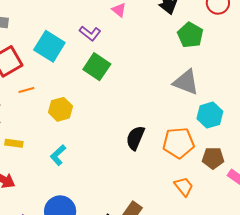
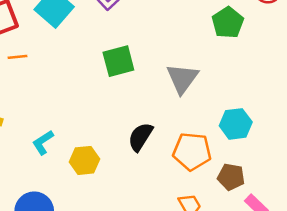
green square: (97, 67) -> (118, 61), moved, turned 32
gray triangle: (186, 82) -> (182, 78), moved, turned 36
yellow hexagon: (61, 109) -> (85, 160), moved

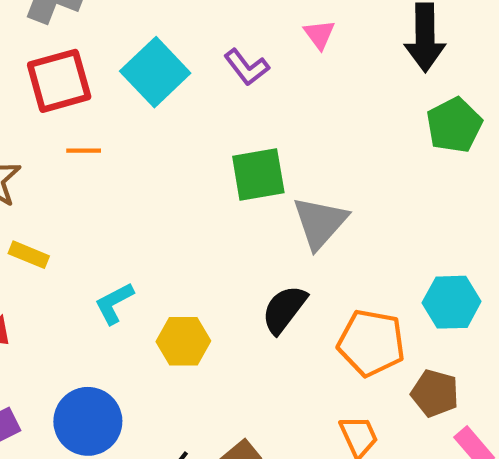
gray triangle: (182, 78) -> (320, 223), moved

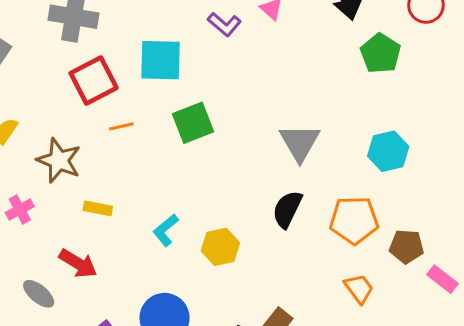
purple L-shape: (247, 67) -> (224, 24), moved
cyan square: (155, 72) -> (160, 60), turned -33
green square: (258, 175) -> (193, 123), moved
cyan hexagon: (452, 302) -> (388, 151), moved

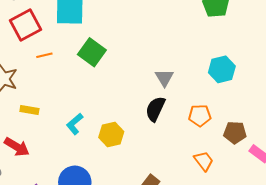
green square: (193, 123) -> (92, 52), turned -32
gray triangle: (300, 142) -> (164, 78), moved, size x0.7
orange pentagon: (354, 220) -> (200, 116), size x0.7

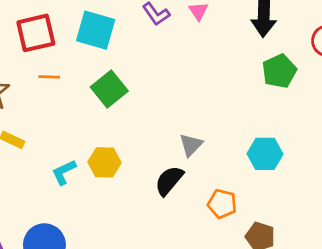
yellow hexagon: (111, 134) -> (105, 162), moved

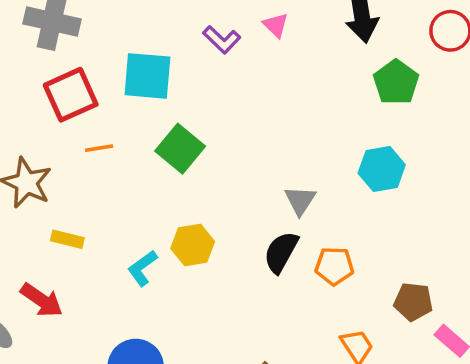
cyan hexagon: (265, 154) -> (382, 169), moved
orange pentagon: (222, 204) -> (334, 266), moved

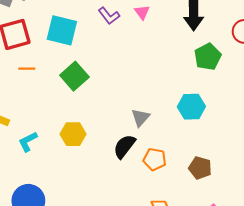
cyan L-shape: (142, 268) -> (28, 142), moved
brown pentagon: (413, 302) -> (200, 168), moved

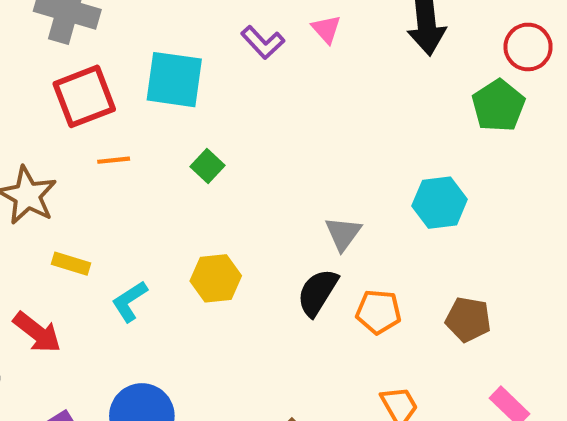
green pentagon: (208, 57) -> (498, 106), moved
green square: (74, 76) -> (207, 166), size x0.6

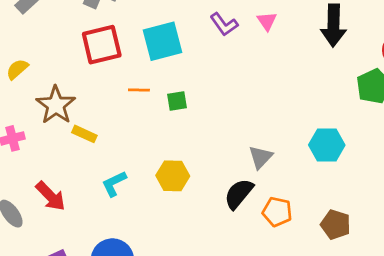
cyan square: (174, 80) -> (163, 41), turned -30
orange line: (114, 160) -> (139, 90), moved
green square: (207, 166) -> (177, 101), turned 30
yellow rectangle: (71, 264) -> (84, 134), moved

